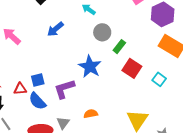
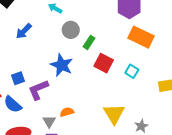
blue square: (38, 80) -> (18, 78), moved
gray triangle: (63, 123) -> (49, 121), moved

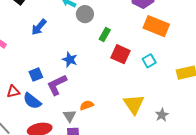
gray circle: (71, 30) -> (85, 14), moved
blue star: (62, 65) -> (70, 60), moved, size x0.7
cyan square: (132, 71) -> (149, 61), turned 32

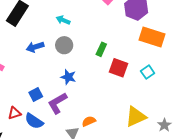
gray circle: (85, 14) -> (64, 45), moved
blue arrow: (39, 27) -> (35, 47), turned 36
yellow triangle: (134, 104) -> (136, 117), turned 45

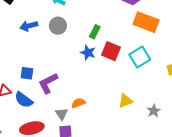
cyan square: (148, 72) -> (140, 57), size x1.5
blue star: (68, 77) -> (88, 53), moved
blue square: (36, 94) -> (27, 73), turned 32
yellow triangle: (136, 117) -> (125, 101), size x0.7

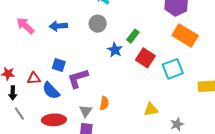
blue arrow: (29, 26) -> (58, 26), moved
blue star: (88, 53) -> (115, 50), moved
orange semicircle: (78, 103) -> (104, 103), turned 112

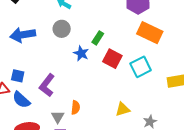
blue arrow: (58, 26) -> (23, 35), size x1.4
blue square: (59, 65) -> (18, 76), moved
purple L-shape: (78, 78) -> (47, 85), turned -30

